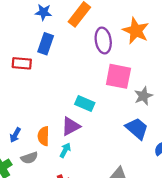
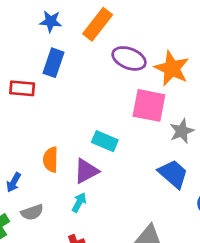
orange star: (136, 31) -> (172, 68), moved
purple ellipse: (103, 41) -> (129, 58), turned -60
orange semicircle: (43, 136) -> (51, 160), moved

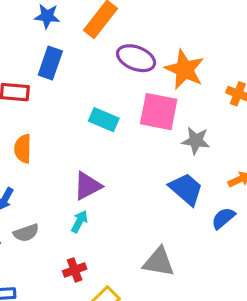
gray star: (182, 131) -> (196, 141), turned 30
cyan rectangle: (105, 141) -> (104, 120), moved
orange semicircle: (51, 160) -> (23, 149), moved

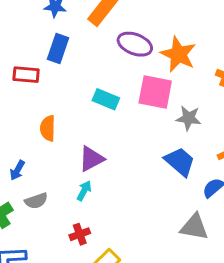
orange semicircle: (23, 149) -> (48, 128), moved
gray triangle: (159, 262) -> (194, 227), moved

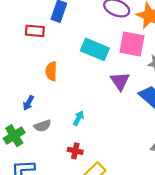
cyan rectangle: (106, 99) -> (95, 49), size x1.4
purple triangle: (91, 159) -> (120, 81), moved, turned -36
red cross: (80, 234) -> (75, 151), turned 32

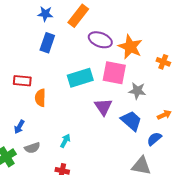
red rectangle: (35, 31) -> (22, 81), moved
cyan rectangle: (95, 49) -> (80, 78), turned -40

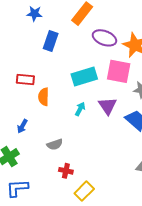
blue star: (45, 14) -> (34, 14), moved
cyan arrow: (65, 141) -> (80, 109), moved
gray semicircle: (32, 148) -> (55, 144), moved

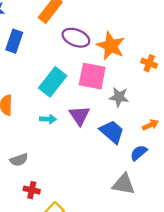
cyan rectangle: (84, 76) -> (53, 82), turned -35
cyan arrow: (80, 109) -> (48, 119), turned 64

